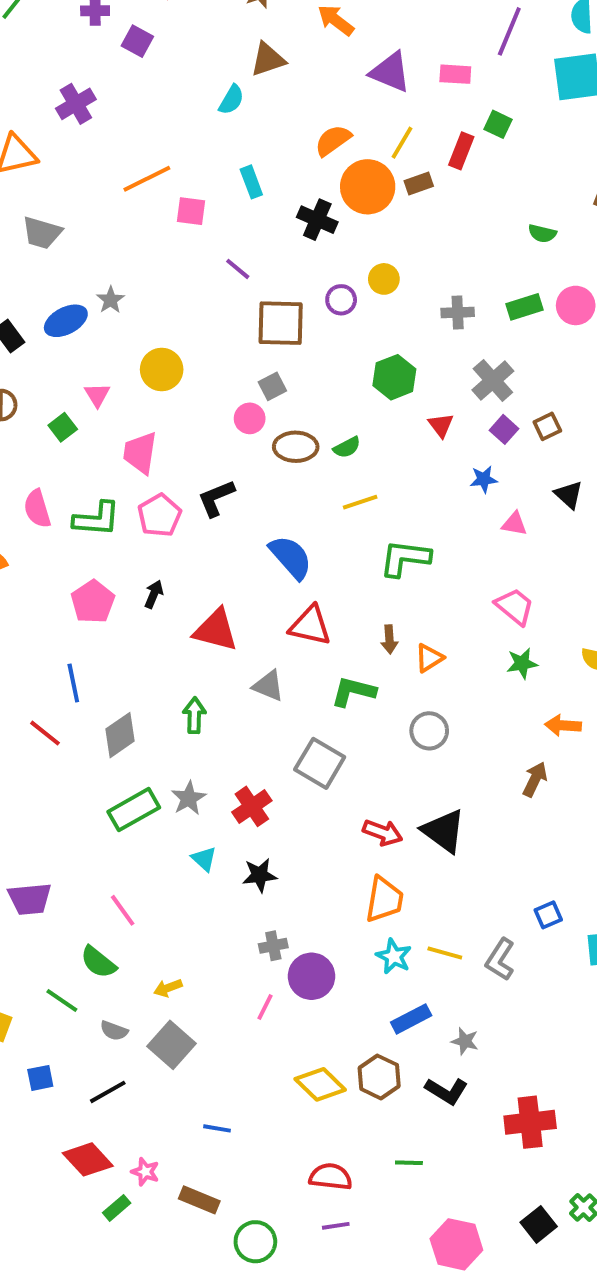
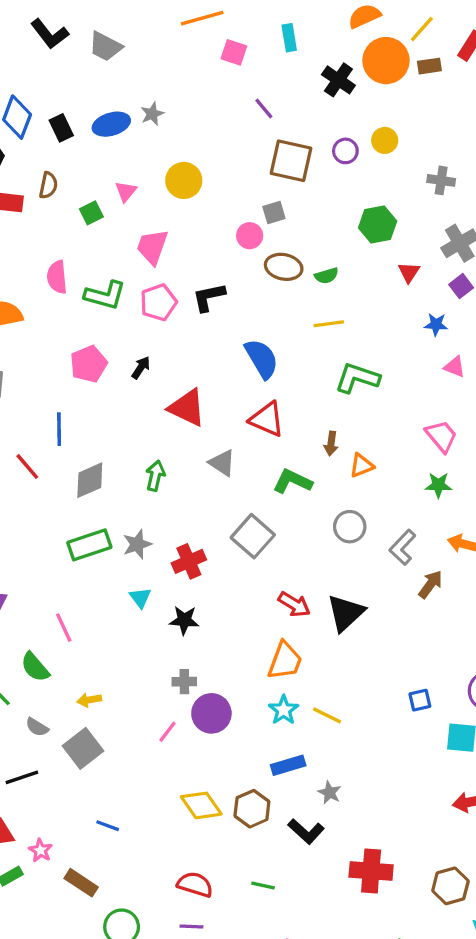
black triangle: (444, 831) -> (346, 613), turned 30
gray L-shape: (500, 959) -> (403, 547), moved

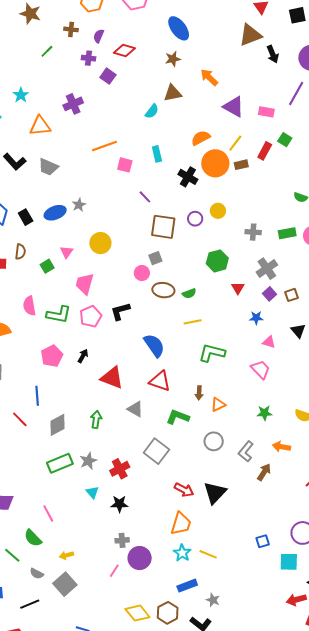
pink trapezoid: (441, 436) -> (260, 369), moved

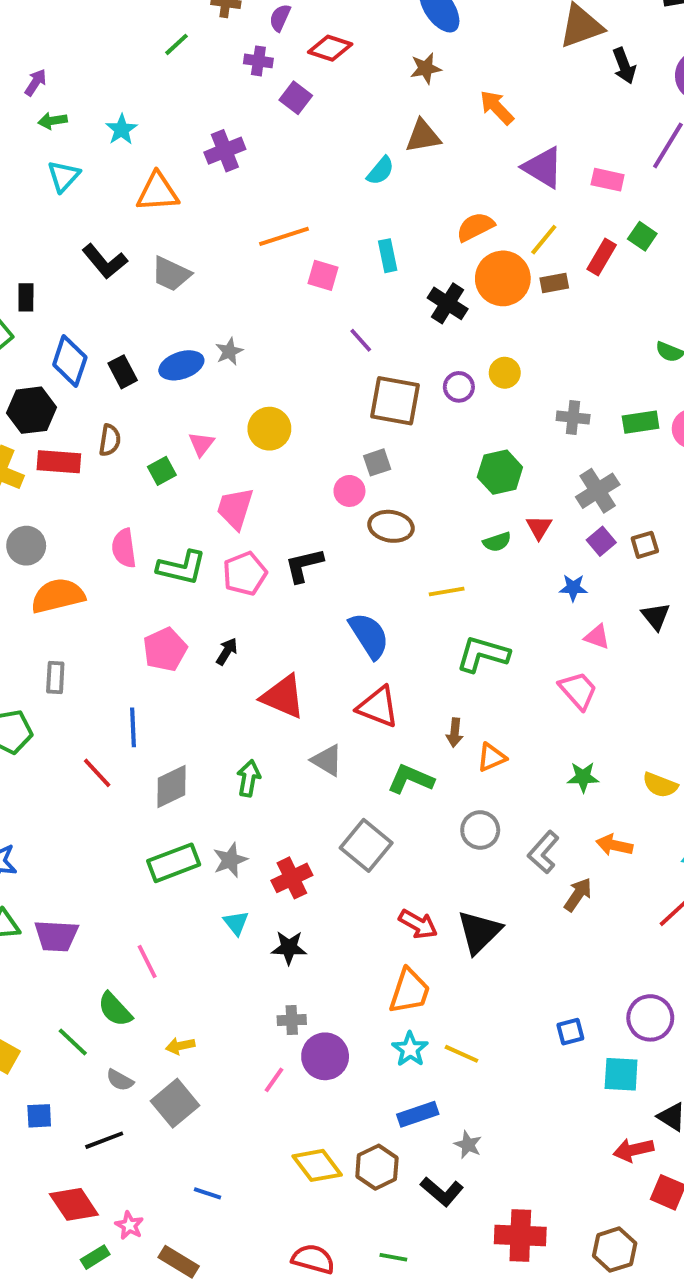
green semicircle: (189, 293) -> (497, 542), moved

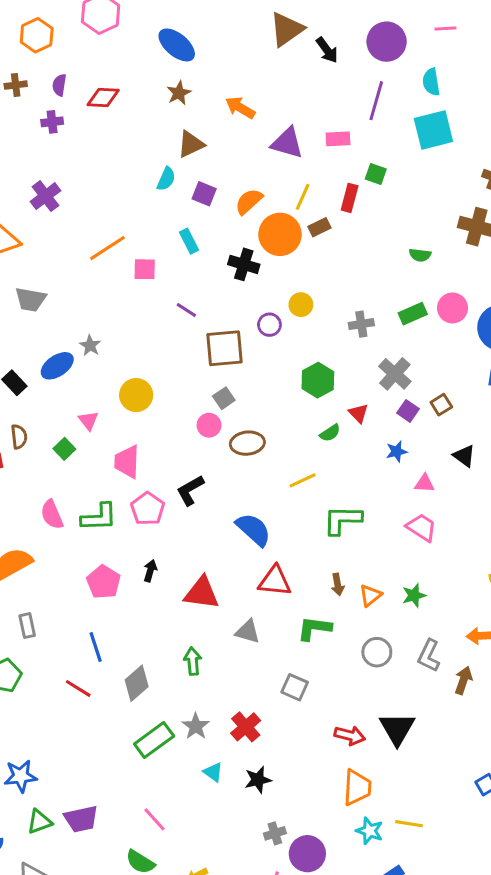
purple square: (296, 98) -> (204, 194), moved
green star: (583, 777) -> (414, 595), moved
gray square: (366, 845) -> (295, 687), size x0.7

